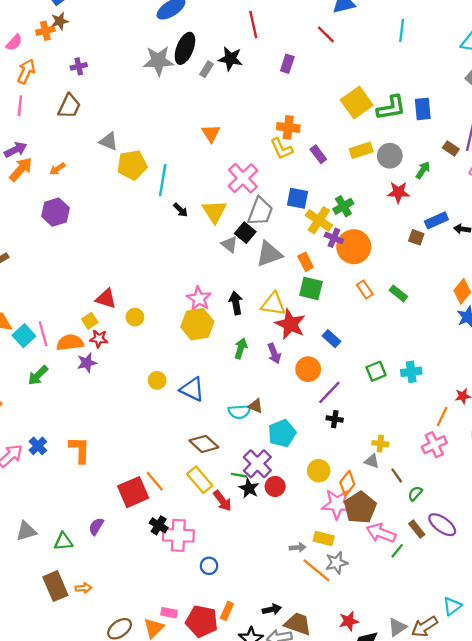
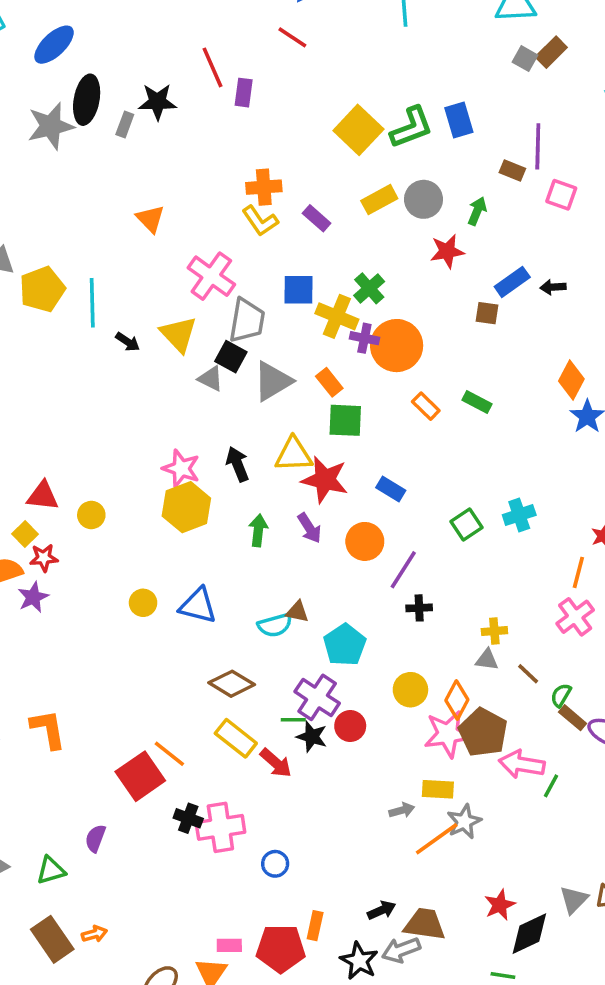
red line: (253, 25) -> (212, 67), moved
brown rectangle: (417, 529) -> (573, 718), moved
orange line: (317, 570) -> (437, 839), turned -64

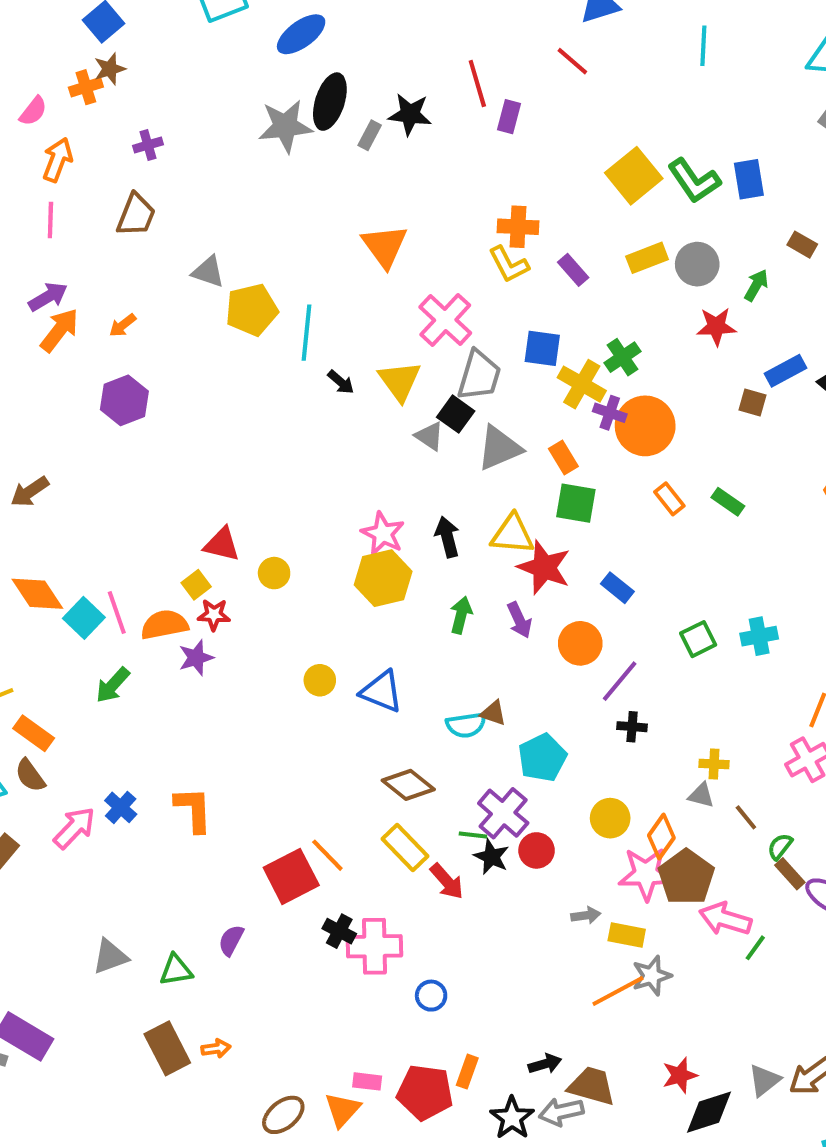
green L-shape: (411, 127) -> (694, 181), turned 69
orange triangle: (150, 219) -> (385, 246), size x1.4
gray arrow: (402, 810) -> (586, 915), moved

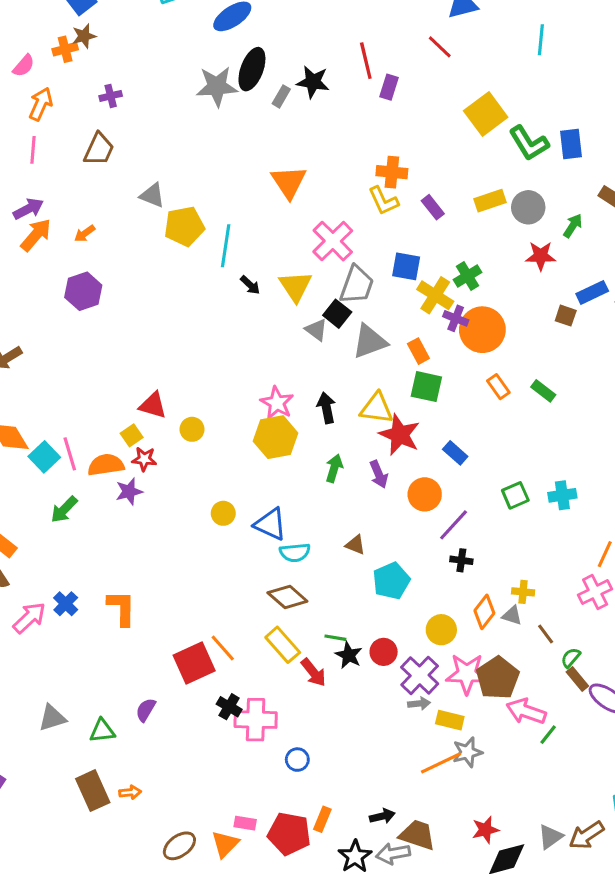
yellow square: (634, 176) -> (486, 114), moved
cyan semicircle: (466, 725) -> (295, 552), moved
purple cross: (503, 813) -> (420, 675), moved
orange diamond: (661, 837) -> (484, 612), moved

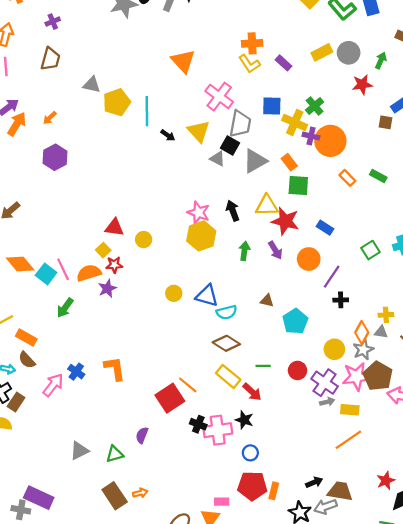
black star: (349, 655) -> (244, 420), moved
gray star: (467, 752) -> (363, 350), moved
red pentagon: (289, 834) -> (252, 486), moved

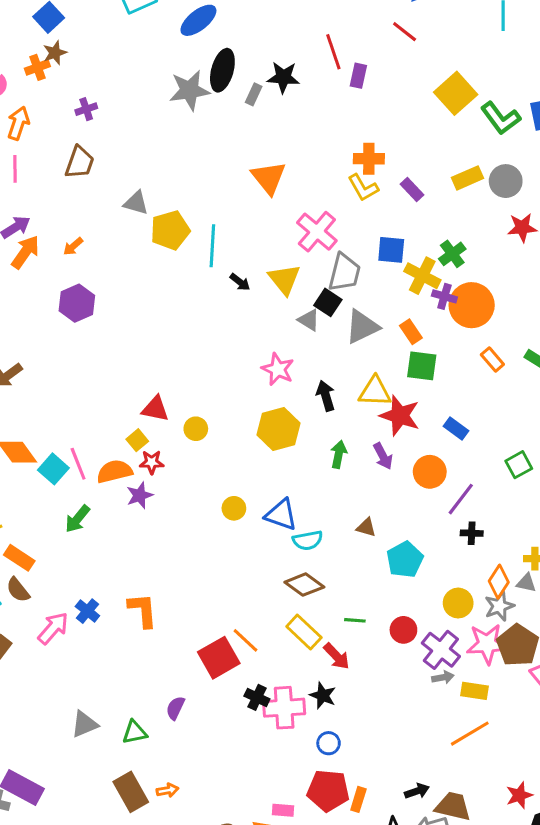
pink star: (199, 213) -> (278, 369), moved

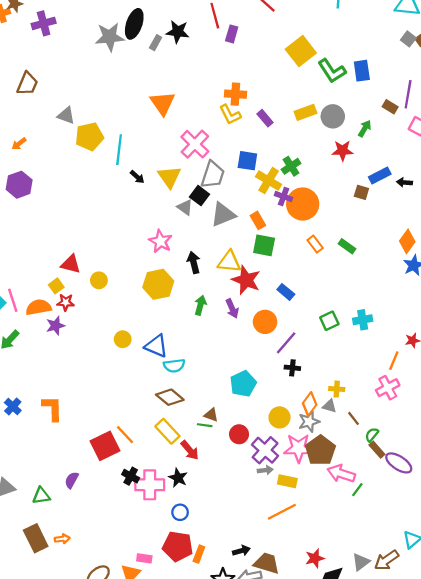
purple cross: (86, 109) -> (44, 23), moved, size x1.5
brown triangle: (366, 527) -> (211, 415), moved

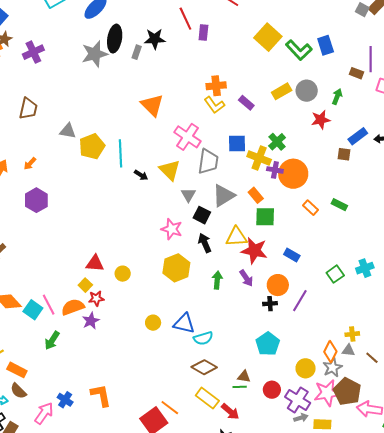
black square: (200, 196) -> (202, 215), moved
gray triangle: (185, 207) -> (188, 195), turned 35
black cross: (292, 368) -> (270, 304), moved

